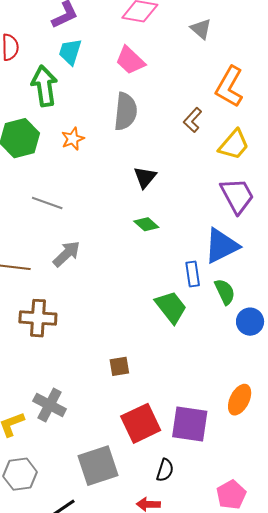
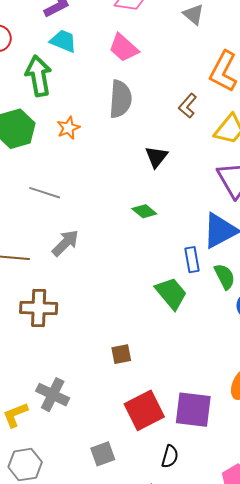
cyan trapezoid: (70, 52) -> (63, 41), turned 96
black triangle: (145, 177) -> (156, 157), moved
gray square: (98, 466) -> (103, 454), size x0.6

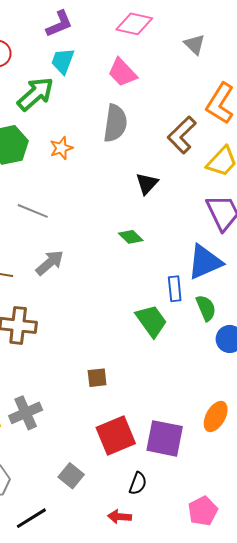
cyan trapezoid: (63, 41) -> (63, 61), turned -96
green arrow: (39, 76) -> (35, 94), turned 54
brown L-shape: (188, 106) -> (182, 135), size x1.5
gray cross: (53, 395) -> (26, 413), turned 36
gray square: (103, 454) -> (71, 476), turned -35

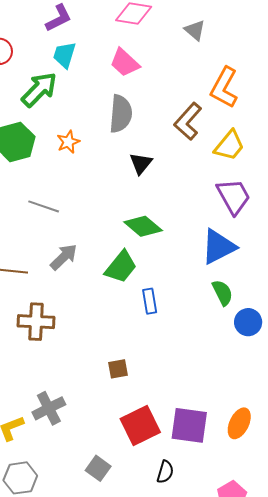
black triangle: (147, 184) -> (141, 163), moved
green diamond: (131, 237) -> (143, 226), size x1.5
blue rectangle: (175, 289) -> (150, 301), moved
green trapezoid: (151, 321) -> (121, 267), moved, turned 78
orange ellipse: (216, 416) -> (239, 423), moved

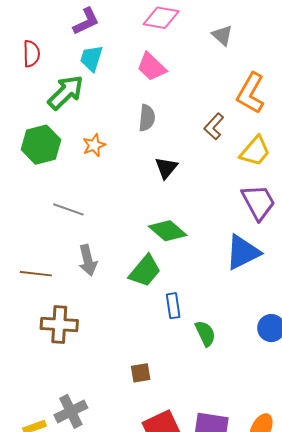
gray semicircle: (121, 114) -> (147, 118), size x0.7
brown L-shape: (188, 121) -> (214, 126), size x0.7
gray arrow: (64, 257) -> (88, 260), turned 120
green semicircle: (222, 293) -> (205, 333), moved

